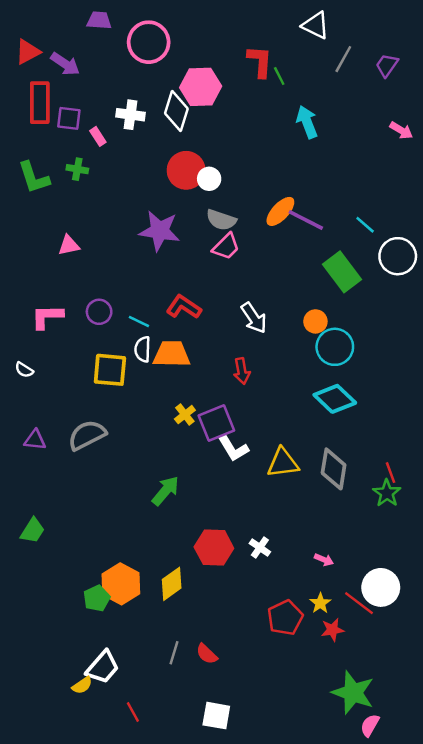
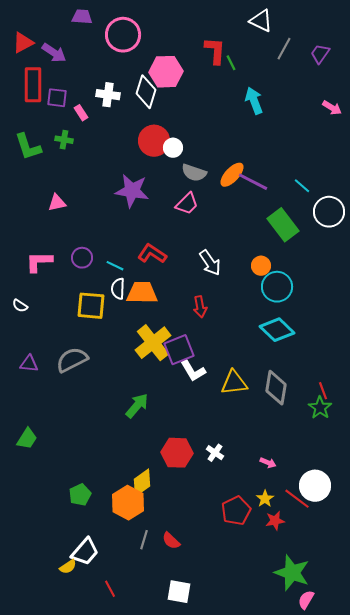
gray semicircle: (221, 220) -> (194, 173), moved
yellow cross: (185, 415) -> (153, 343), size x2.0
orange hexagon: (121, 584) -> (128, 503), moved

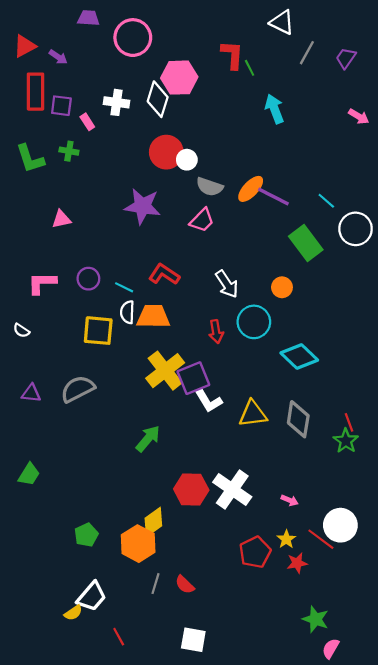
purple arrow: (54, 53) -> (58, 57), size x0.7
cyan circle: (277, 287) -> (254, 322), moved
white cross: (215, 453) -> (232, 489), size x2.0
green star: (292, 573) -> (316, 619), size x0.7

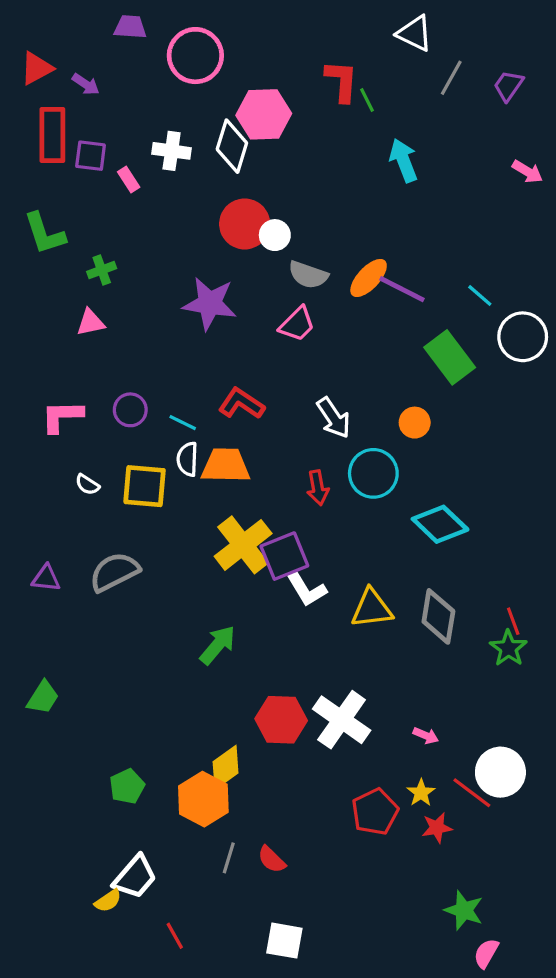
green cross: (69, 151) -> (102, 270), moved, turned -30
white semicircle: (21, 331) -> (87, 485), moved

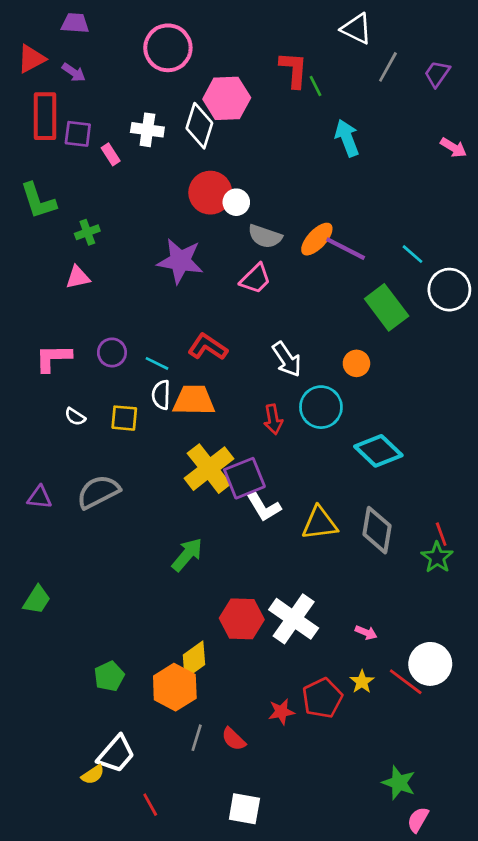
purple trapezoid: (130, 27) -> (75, 23), moved
yellow square: (145, 486) -> (124, 418), size x0.7
red star: (437, 828) -> (281, 712), moved

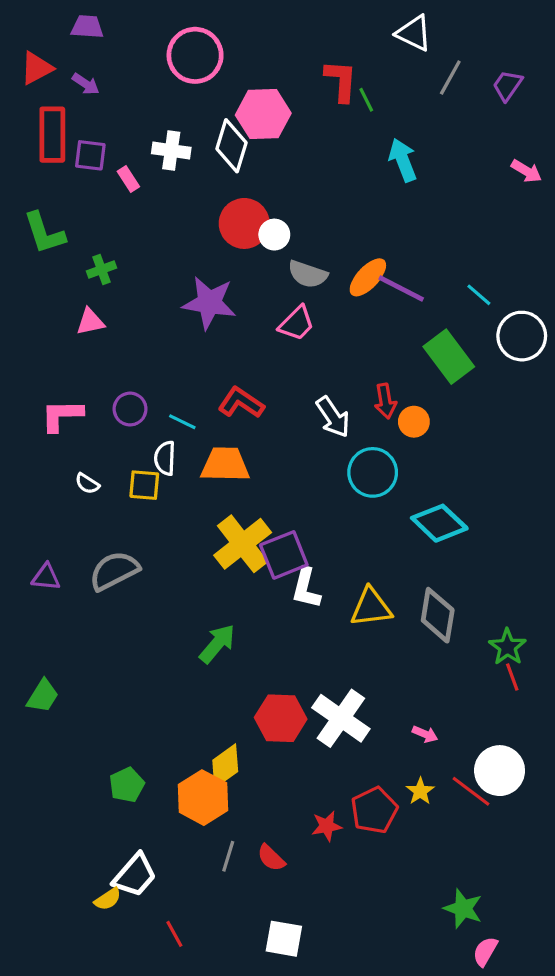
white semicircle: (161, 395) -> (165, 458), moved
red arrow: (273, 419) -> (385, 401), moved
white L-shape: (264, 507) -> (306, 588), turned 45
red line: (441, 534) -> (512, 677), moved

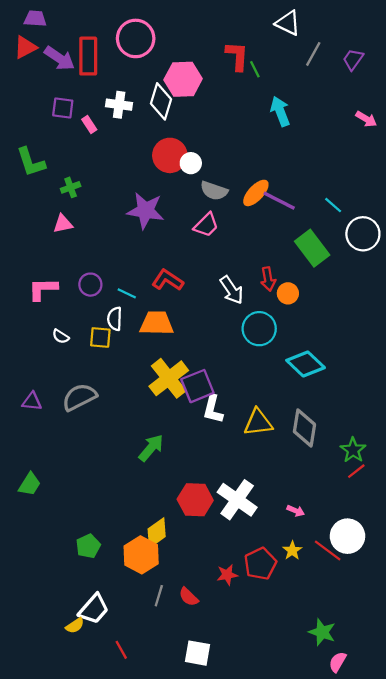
purple trapezoid: (87, 27) -> (35, 19), moved
purple arrow: (86, 84) -> (59, 58), size x1.6
red rectangle: (52, 135) -> (88, 56), moved
red line: (512, 677) -> (356, 471), turned 72

